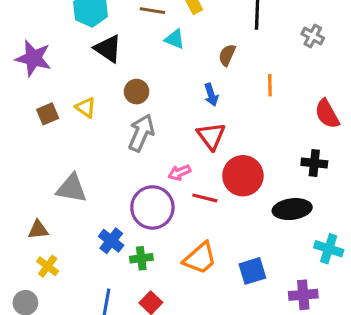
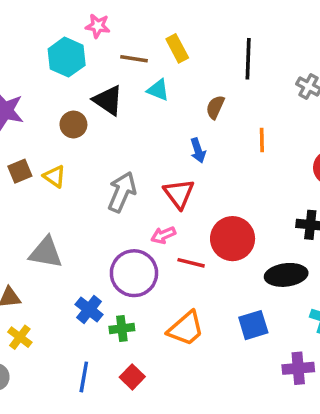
black triangle: (108, 49) -> (108, 100), moved
brown circle: (137, 92) -> (73, 124), moved
yellow triangle: (86, 107) -> (54, 176), moved
red triangle: (211, 136) -> (179, 194), moved
blue square: (252, 271) -> (253, 325), moved

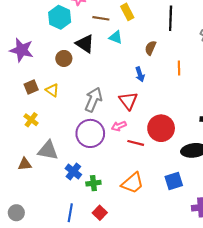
gray triangle: (46, 252) -> (48, 150), moved
purple circle: (134, 273) -> (90, 133), moved
yellow cross: (20, 337) -> (31, 120), moved

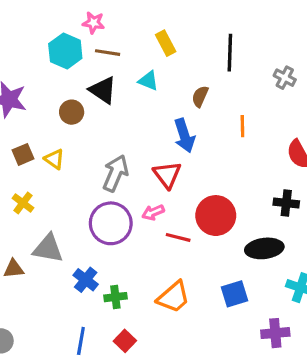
brown line: (101, 18) -> (108, 53), moved
blue arrow: (140, 74) -> (184, 136), size x1.5

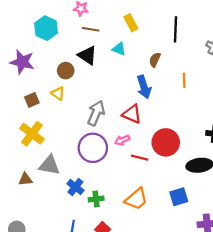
cyan hexagon: (65, 51) -> (46, 28), moved
yellow triangle: (54, 159) -> (58, 93), moved
red triangle: (167, 175) -> (132, 114), turned -30
yellow cross: (23, 203) -> (32, 134), size x1.6

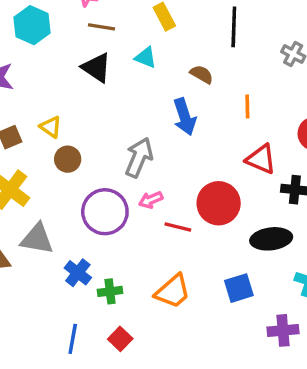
brown semicircle: (155, 60) -> (202, 74), turned 96
brown circle: (66, 71) -> (68, 159), moved
gray arrow: (96, 113) -> (139, 157), moved
red triangle: (132, 114) -> (261, 159), moved

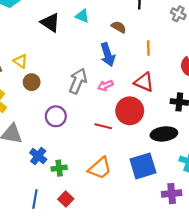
red triangle: (261, 159) -> (144, 82), moved
pink arrow: (151, 200) -> (105, 85), moved
purple circle: (105, 212) -> (56, 116), size x0.7
blue square: (239, 288) -> (143, 166), size x1.4

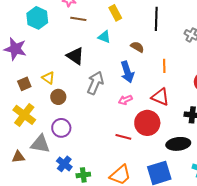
black triangle: (50, 23) -> (75, 56), moved
gray arrow: (78, 81) -> (95, 83), moved
purple circle: (56, 116) -> (61, 128), moved

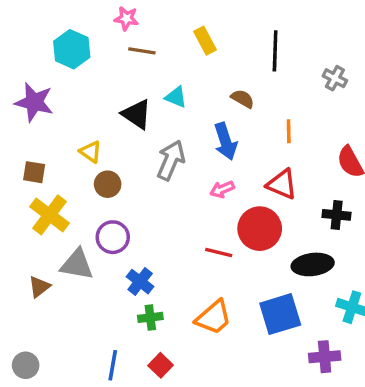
cyan triangle: (104, 37) -> (176, 97), moved
brown square: (24, 84) -> (34, 172), moved, turned 32
brown triangle: (18, 157) -> (39, 287), turned -32
blue cross: (64, 164) -> (140, 282), moved

